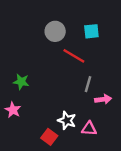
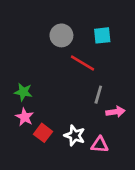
pink star: (13, 110) -> (25, 117), moved
red square: (49, 137) -> (43, 133), moved

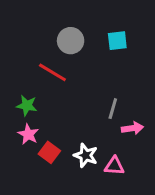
red line: (83, 63) -> (52, 72), moved

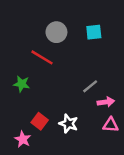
gray line: (113, 109) -> (90, 86), turned 35
pink star: (28, 134) -> (23, 139), moved
pink triangle: (114, 166) -> (111, 125), moved

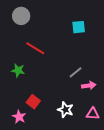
gray circle: (56, 32) -> (21, 16), moved
white star: (68, 124) -> (66, 110), moved
pink triangle: (111, 125) -> (93, 114), moved

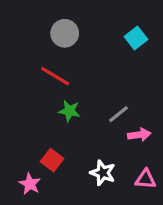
gray circle: (21, 16) -> (65, 33), moved
cyan square: (79, 27) -> (136, 38), moved, turned -32
green star: (18, 70) -> (69, 111), moved

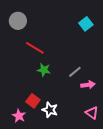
gray circle: (65, 33) -> (18, 21), moved
white star: (103, 173) -> (50, 110), moved
pink triangle: (146, 179) -> (92, 113), turned 32

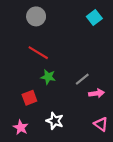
gray circle: (18, 21) -> (36, 16), moved
cyan square: (86, 24) -> (94, 17), moved
red square: (33, 101) -> (29, 98), moved, turned 32

